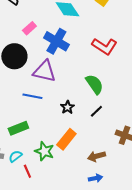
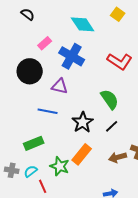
purple triangle: (44, 71) -> (60, 86), size x0.7
black star: (67, 107) -> (83, 122), size x1.5
brown arrow: (96, 156) -> (118, 157), moved

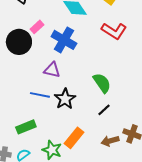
red L-shape: (120, 61) -> (114, 31), moved
black circle: (30, 71) -> (19, 42), moved
black star: (83, 122) -> (65, 99), moved

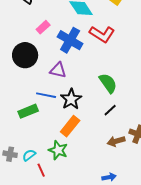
red L-shape: (114, 31) -> (102, 34), moved
black circle: (19, 42) -> (25, 55), moved
green rectangle: (26, 127) -> (28, 111), moved
orange rectangle: (74, 138) -> (70, 126), moved

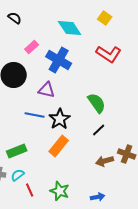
red L-shape: (102, 34) -> (109, 54), moved
green rectangle: (28, 111) -> (17, 151), moved
green star: (58, 150) -> (60, 191), moved

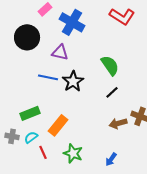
orange rectangle: (59, 146) -> (58, 125), moved
blue arrow: (98, 197) -> (111, 159), turned 136

